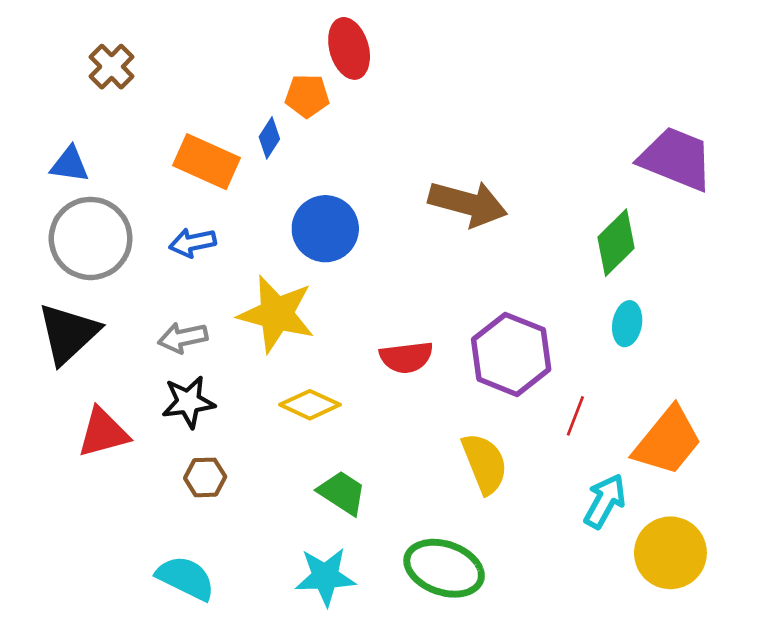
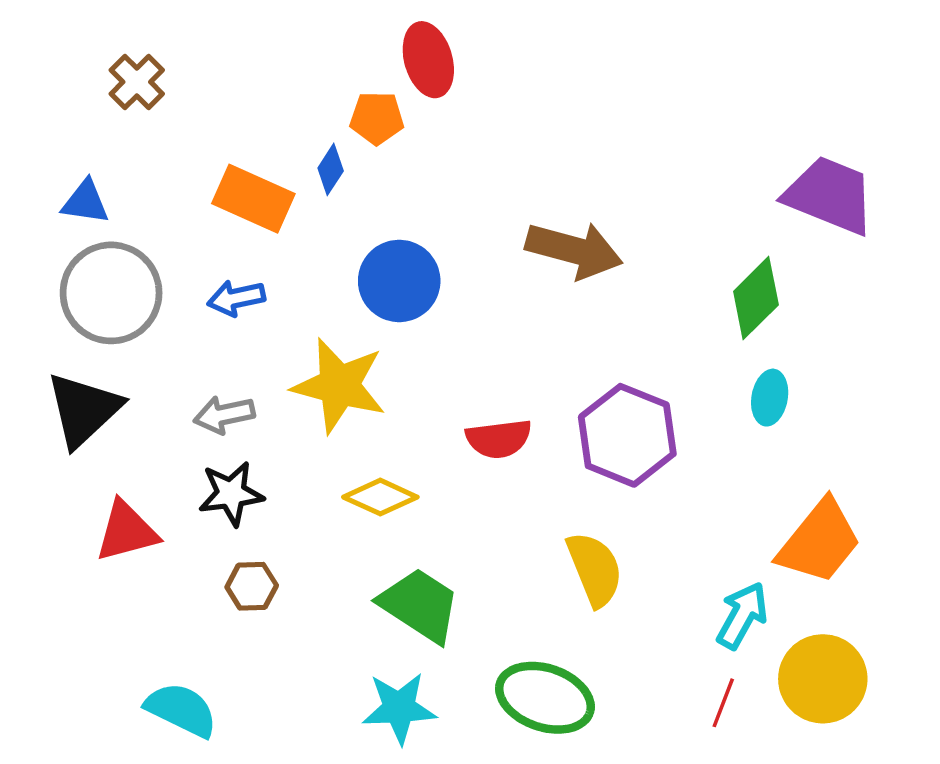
red line: (575, 416) -> (723, 703), moved
green trapezoid: (342, 493) -> (420, 605), size x1.4
cyan semicircle: (186, 578) -> (181, 710), moved

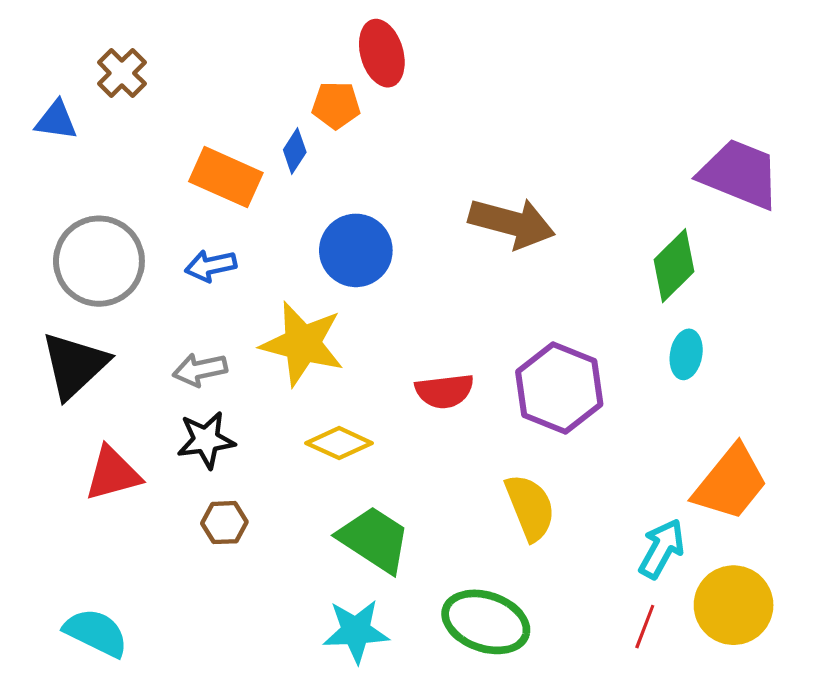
blue triangle: (85, 202) -> (56, 120), moved
cyan semicircle: (181, 710) -> (96, 633), moved

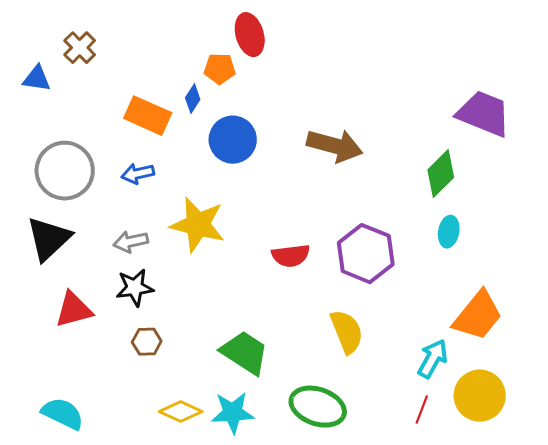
blue circle: (356, 250) -> (233, 140), moved
yellow diamond: (339, 443) -> (181, 412), moved

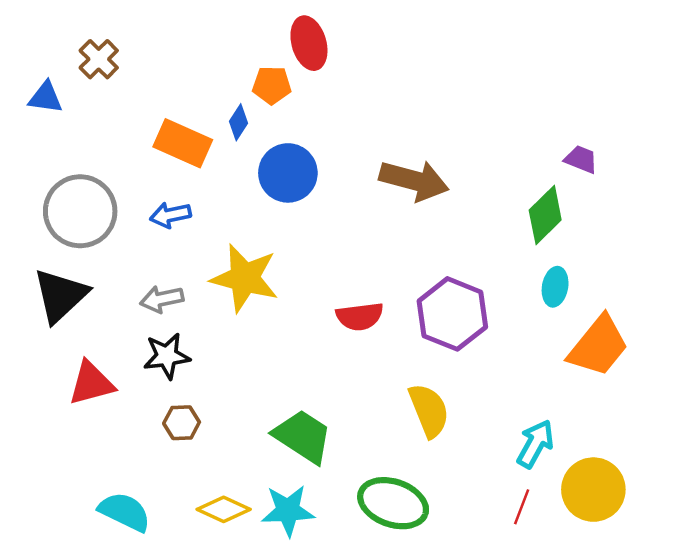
purple trapezoid: (484, 114) -> (581, 159), moved, size x0.5
orange trapezoid: (478, 316) -> (598, 346), moved
cyan semicircle: (63, 414) -> (125, 512), moved

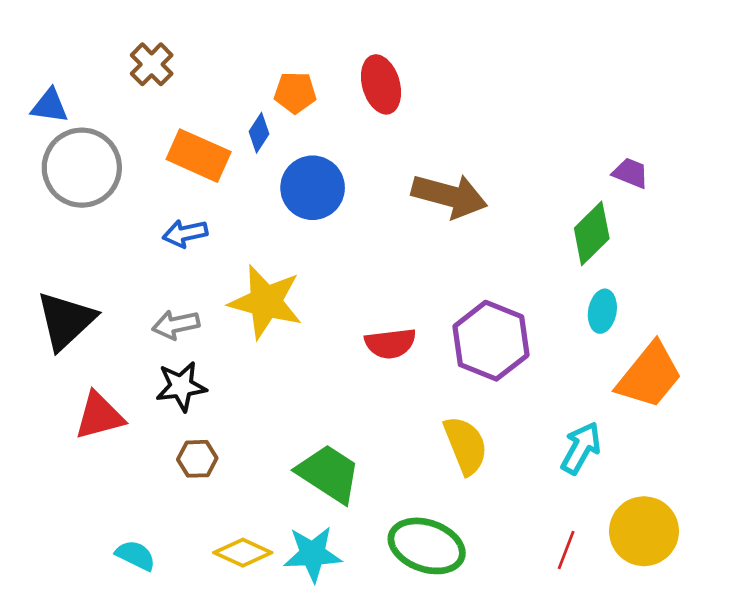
red ellipse: (309, 43) -> (381, 84), moved
brown cross: (99, 59) -> (152, 64), moved
gray circle: (80, 211) -> (82, 168), moved
cyan arrow: (535, 444) -> (581, 448), moved
cyan semicircle: (125, 512) -> (136, 555), size x0.7

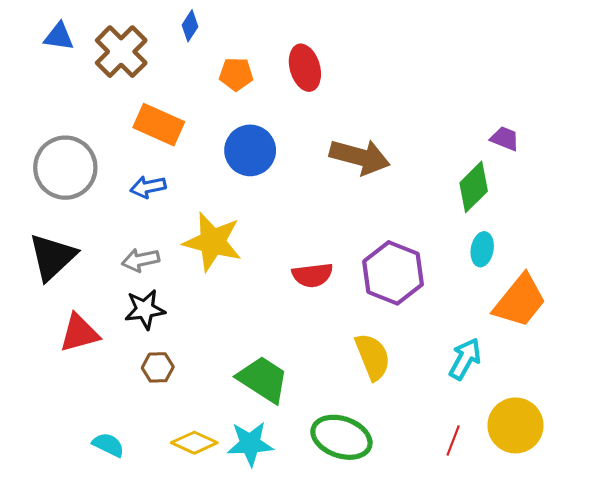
brown cross: (152, 64) -> (121, 52), size x1.5
blue triangle: (50, 106) -> (59, 37), moved
blue diamond: (259, 133) -> (190, 26), moved
gray circle: (82, 168) -> (65, 168), moved

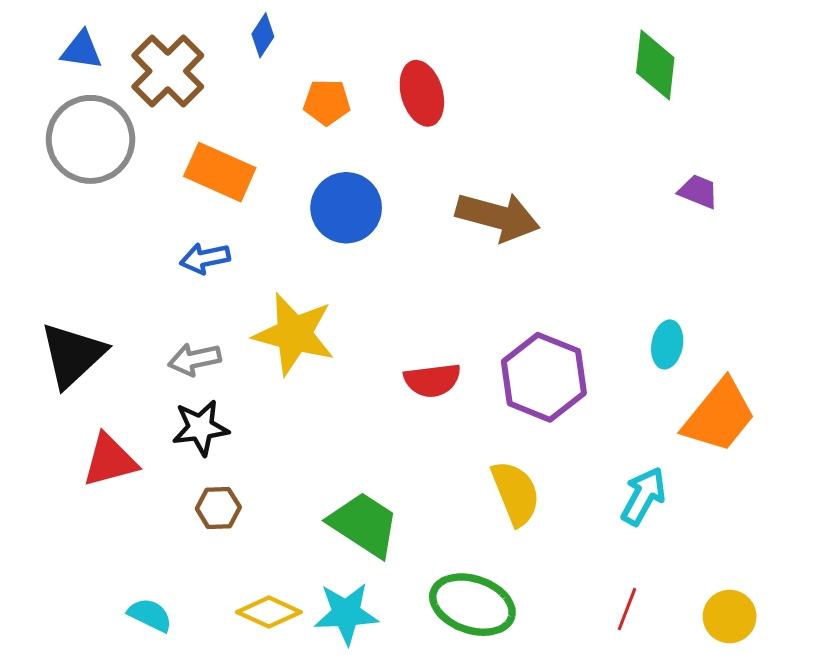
gray circle: (65, 168) -> (90, 139), moved
green diamond: (474, 187) -> (655, 65), moved, turned -39
yellow circle: (516, 425) -> (730, 616), moved, size x0.7

